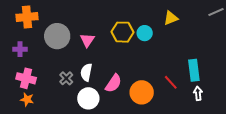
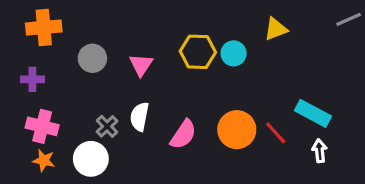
gray circle: (57, 36) -> (92, 58), size x0.7
cyan rectangle: (194, 70) -> (313, 113), turned -55
orange circle: (142, 92) -> (237, 130), moved
white circle: (88, 98) -> (91, 159), moved

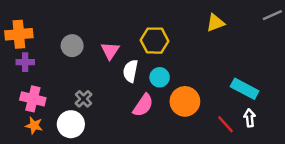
orange cross: (44, 27) -> (19, 34), moved
cyan circle: (234, 53) -> (160, 77), moved
white semicircle: (139, 117) -> (130, 71), moved
red line: (276, 133) -> (225, 124), moved

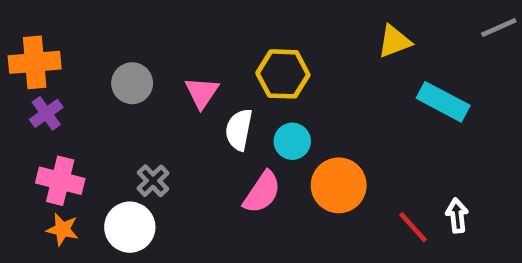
purple cross: (25, 62) -> (46, 113), turned -36
cyan rectangle: (245, 89) -> (443, 102), moved

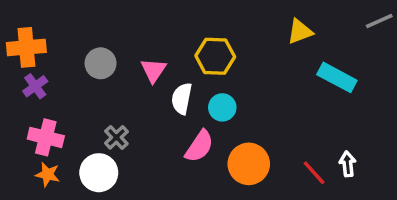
orange circle: (339, 185) -> (249, 164), moved

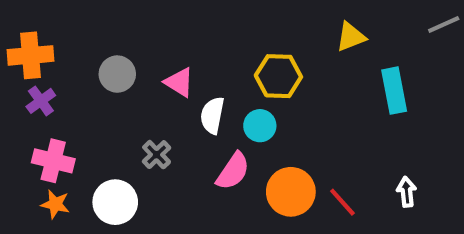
yellow hexagon: (215, 56) -> (278, 76), moved
pink triangle: (153, 70) -> (179, 82), turned -32
cyan rectangle: (337, 77) -> (394, 91), turned 51
gray cross: (116, 137) -> (157, 155), moved
red line: (314, 173) -> (342, 202), moved

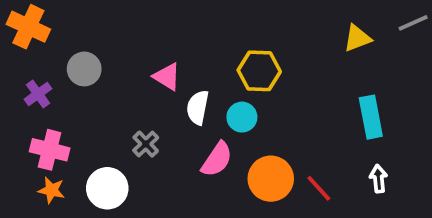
yellow triangle: (351, 37) -> (357, 38), moved
orange cross: (31, 55) -> (28, 27), moved, turned 30
gray circle: (117, 74) -> (84, 69), moved
cyan rectangle: (394, 91) -> (371, 117), moved

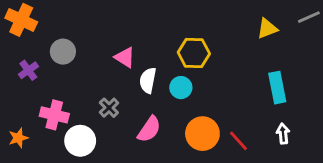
pink cross: (50, 150) -> (54, 115), moved
pink semicircle: (217, 159) -> (149, 129), moved
orange star: (51, 190) -> (18, 138), moved, turned -30

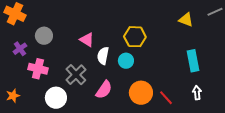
yellow triangle: (267, 29) -> (186, 20), turned 42
gray cross: (109, 108) -> (76, 75), size x1.5
pink cross: (54, 115) -> (38, 69), moved

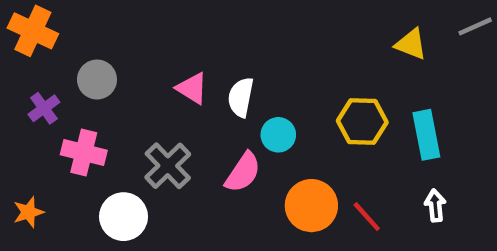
yellow hexagon: (135, 37) -> (362, 122), moved
white semicircle: (103, 56) -> (241, 97), moved
pink semicircle: (104, 90) -> (243, 172), moved

